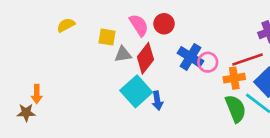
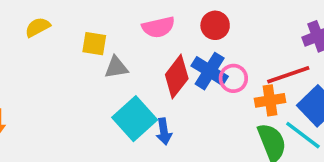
red circle: (164, 24) -> (215, 25), moved
pink semicircle: (139, 25) -> (158, 27), moved, turned 110
red diamond: (145, 58) -> (177, 77), moved

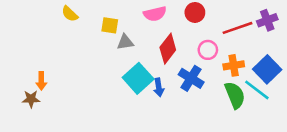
yellow semicircle: (38, 27) -> (70, 14), turned -108
blue cross: (210, 71) -> (191, 78), moved
red line: (288, 75) -> (238, 28), moved

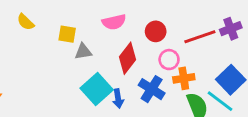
red circle: (195, 12) -> (156, 31), moved
orange cross: (234, 65) -> (184, 78), moved

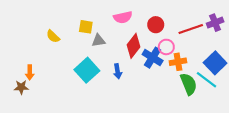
yellow semicircle: (26, 22) -> (53, 36), moved
cyan square: (97, 89) -> (87, 70), moved
blue cross: (152, 89) -> (153, 58), moved
blue arrow: (118, 98) -> (118, 71), moved

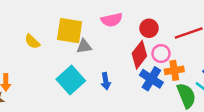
yellow square: (86, 27) -> (70, 31), size x1.6
red diamond: (133, 46) -> (139, 55), moved
blue cross: (153, 58) -> (151, 79), moved

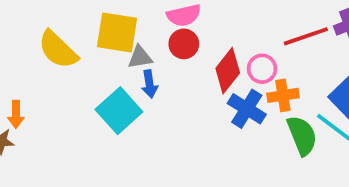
red circle: (149, 28) -> (184, 44), moved
yellow semicircle: (32, 41) -> (58, 50), size x1.6
blue arrow: (106, 81) -> (149, 84), moved

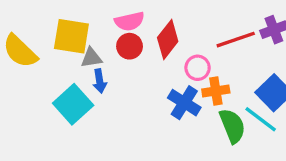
red diamond: (228, 71) -> (168, 40), moved

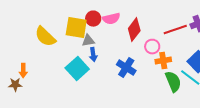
red circle: (130, 46) -> (93, 19), moved
blue cross: (184, 103) -> (126, 68), moved

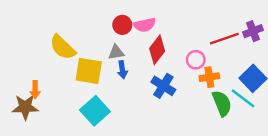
yellow square: (76, 28) -> (89, 71), moved
red diamond: (134, 30) -> (157, 50), moved
cyan square: (77, 69) -> (95, 111), moved
brown star: (15, 85) -> (25, 107), size x1.5

